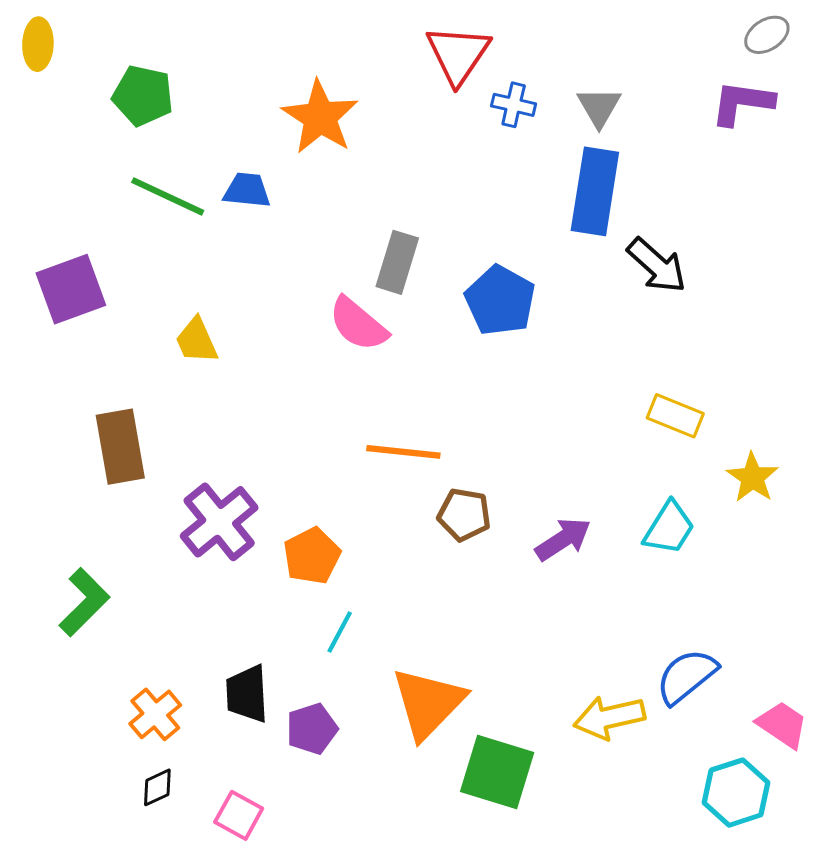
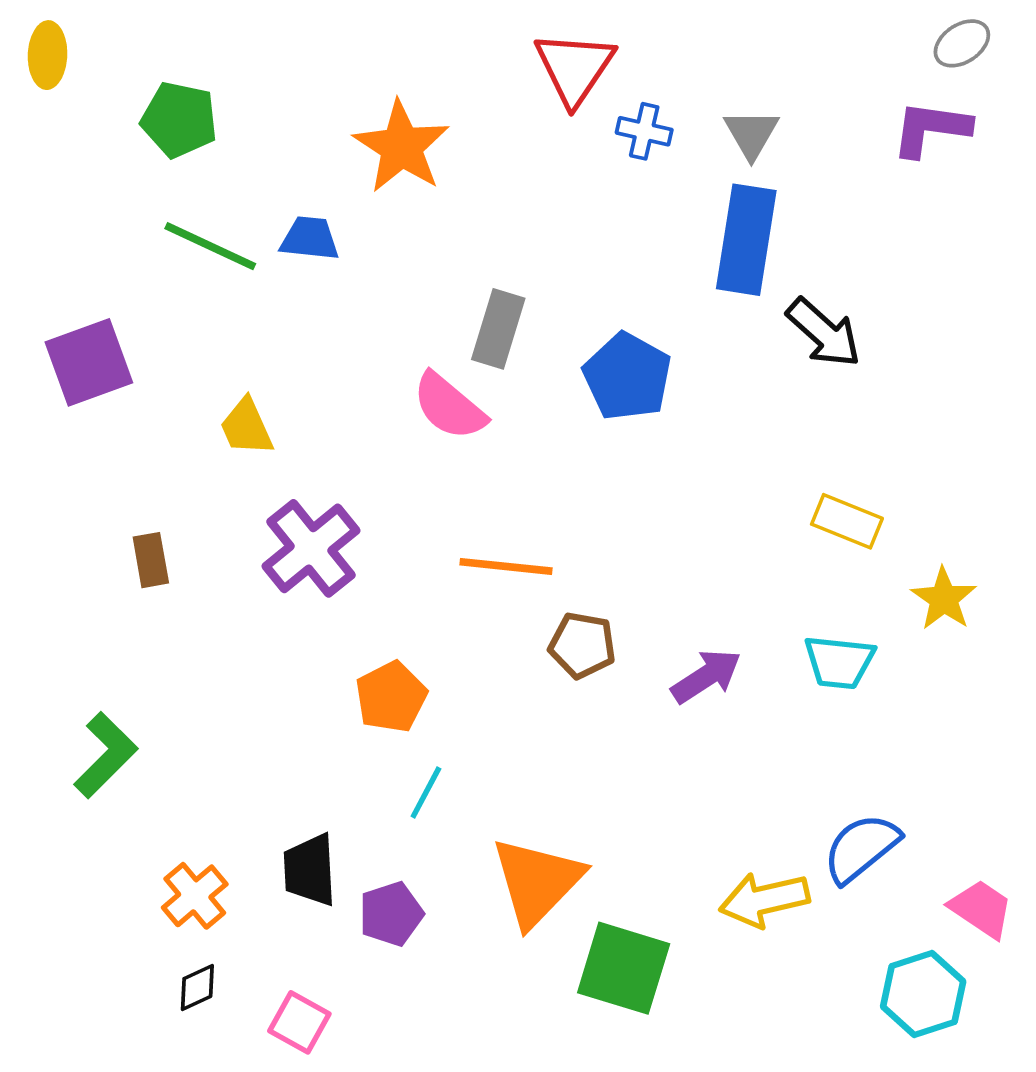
brown rectangle: (120, 447) -> (151, 560), size x0.6
purple cross: (219, 522) -> (311, 548), moved
cyan trapezoid: (669, 528) -> (839, 662), turned 64

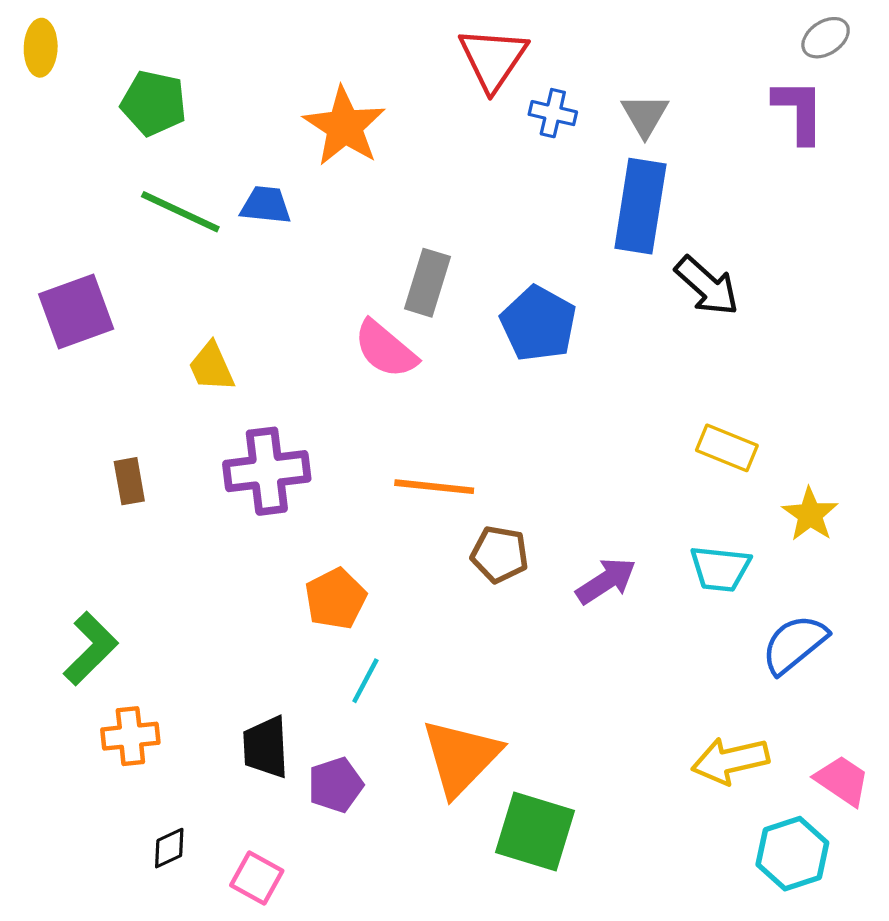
purple L-shape: (931, 129) -> (799, 111), turned 82
purple cross: (311, 548) -> (267, 471), turned 32
blue semicircle: (861, 848) -> (794, 644), moved
orange cross: (195, 896) -> (130, 736), moved, turned 34
yellow arrow: (764, 900) -> (730, 760), moved

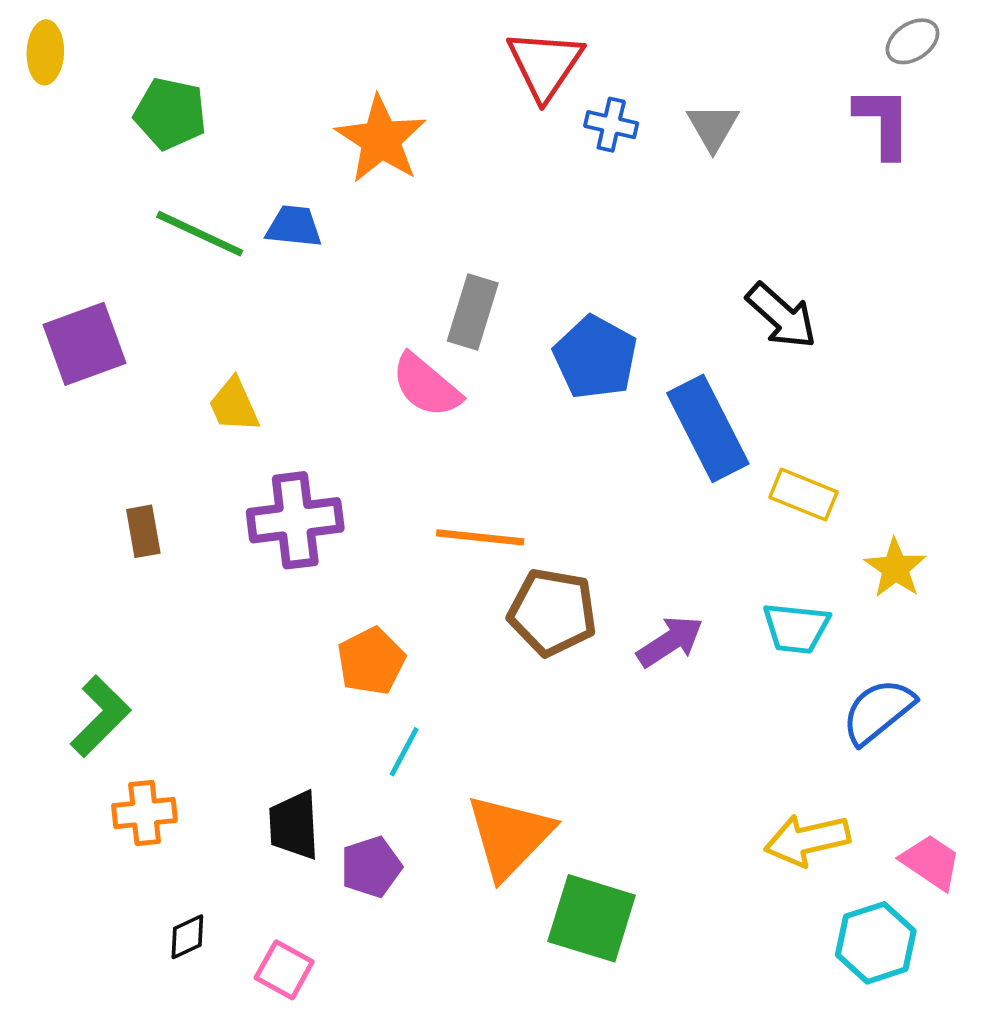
blue rectangle: (640, 206) -> (708, 428), moved, turned -36
brown pentagon: (500, 554) -> (552, 612), size x1.4

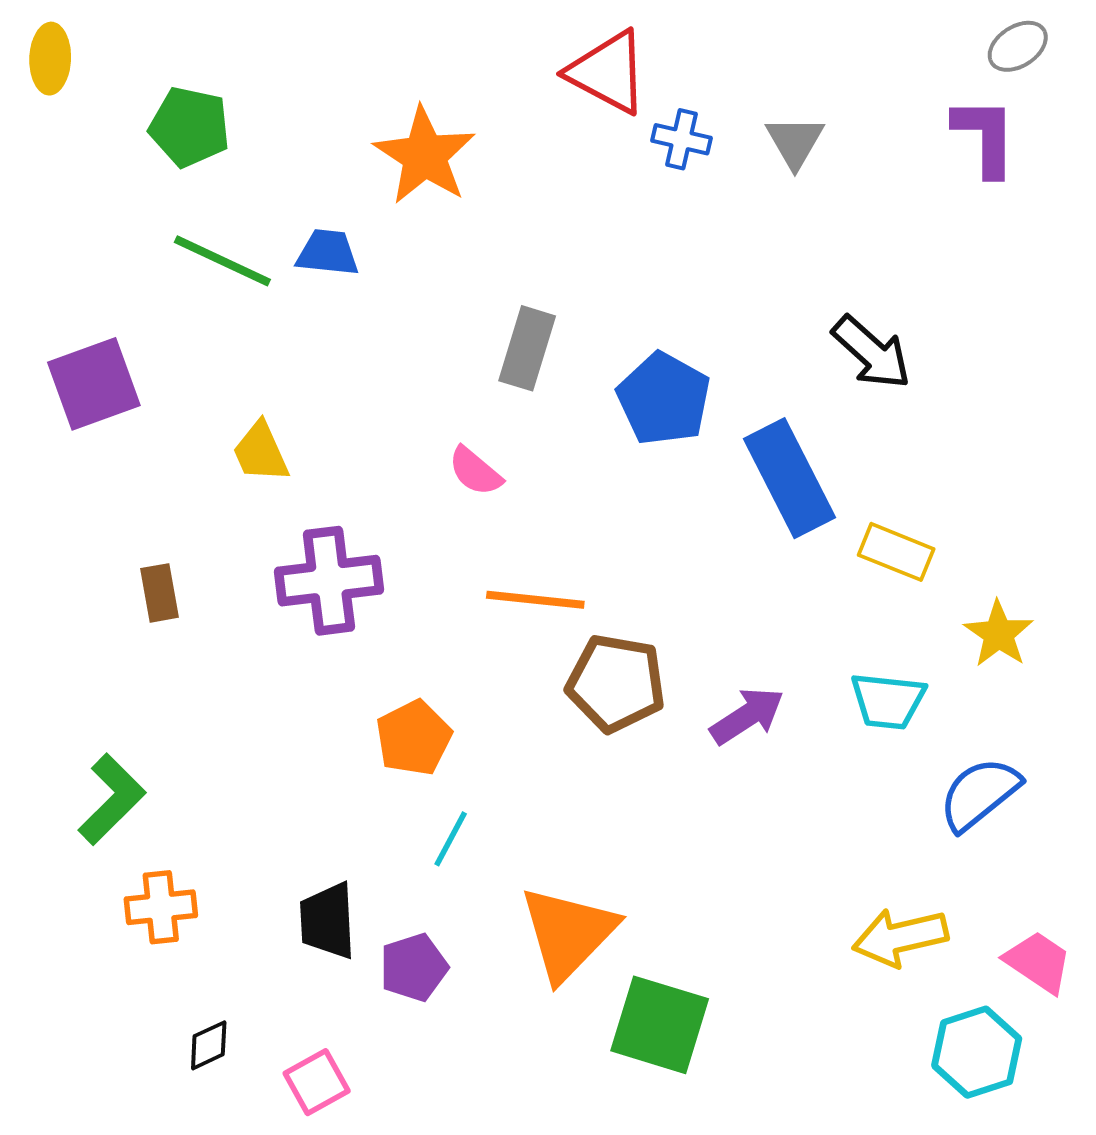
red triangle: (545, 65) -> (608, 72), turned -36
pink semicircle: (426, 386) -> (475, 471), moved, size x0.7
pink square: (284, 970) -> (317, 1082), turned 32

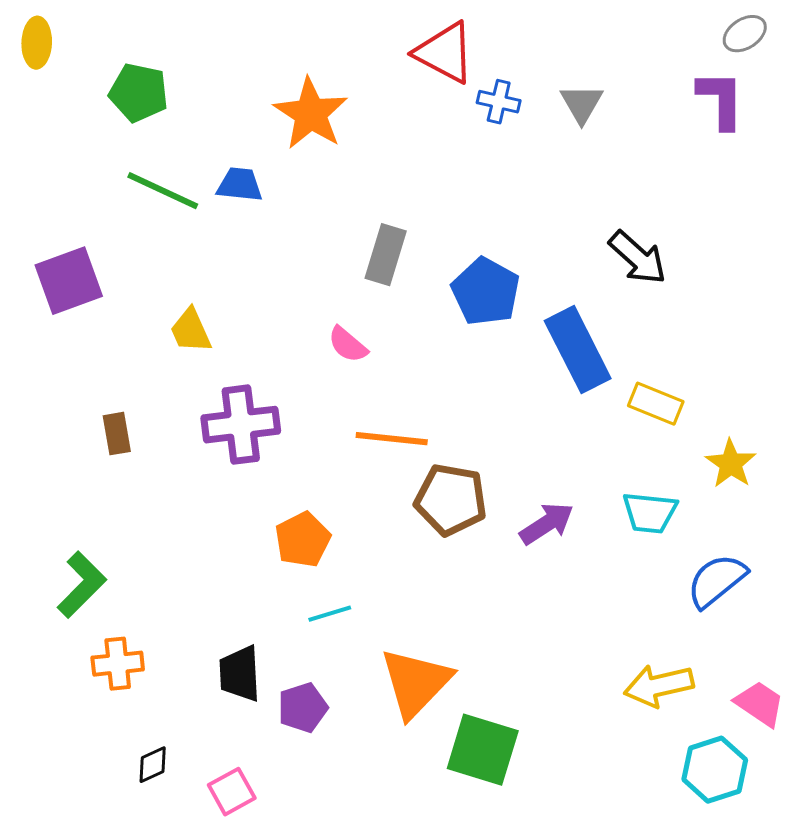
cyan line: (451, 839) -> (330, 614), turned 45

